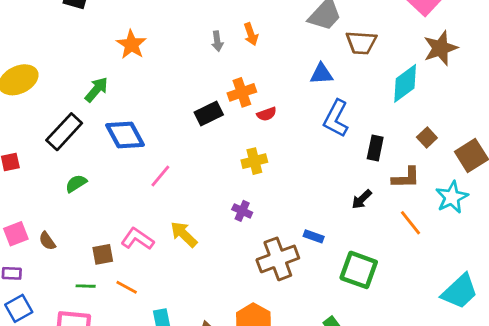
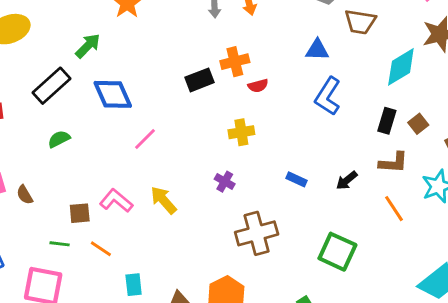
black rectangle: (375, 148) -> (387, 121), moved
blue rectangle: (314, 236) -> (296, 179), moved

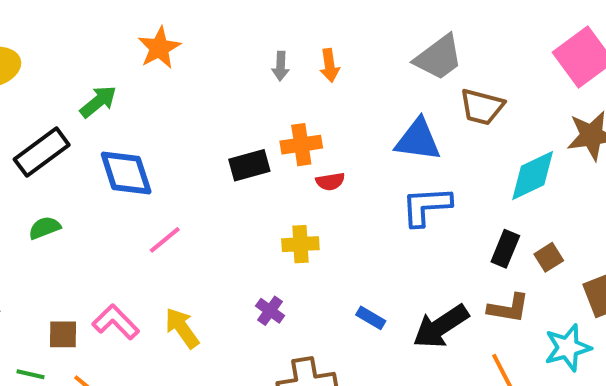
blue triangle: (317, 50) -> (418, 140), size x1.4
blue L-shape: (328, 96) -> (426, 206), turned 48
black arrow: (347, 180) -> (441, 326), size x1.8

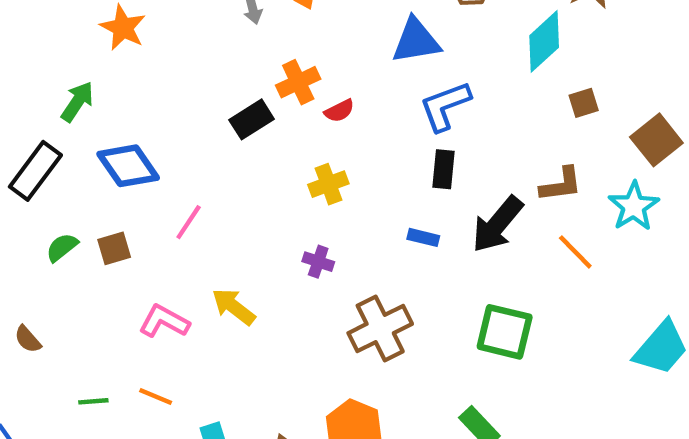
black rectangle: (505, 249) -> (444, 169), moved
brown square: (549, 257) -> (584, 103), moved, turned 32
brown square: (63, 334) -> (114, 248), moved

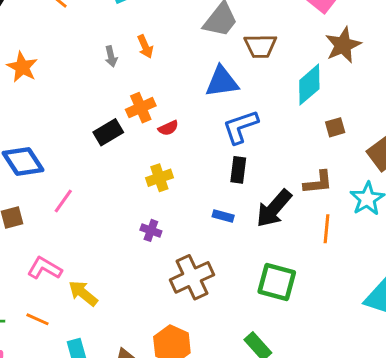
orange line: (575, 252) -> (327, 229), turned 48
yellow arrow: (234, 307) -> (83, 293), moved

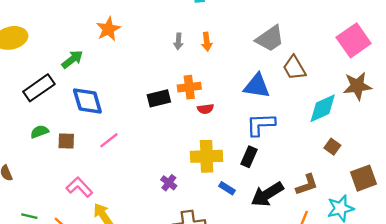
brown trapezoid: (260, 46) -> (294, 68), turned 44
brown square: (335, 127) -> (332, 147), turned 35
yellow cross: (159, 178) -> (207, 156), moved, size x1.5
brown L-shape: (318, 182) -> (307, 185), turned -30

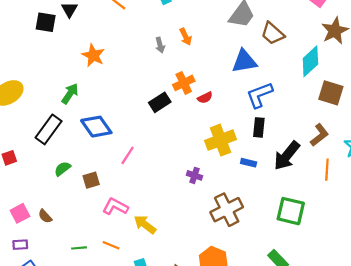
brown square: (66, 141) -> (91, 180), moved
brown square: (332, 147) -> (331, 93), size x1.6

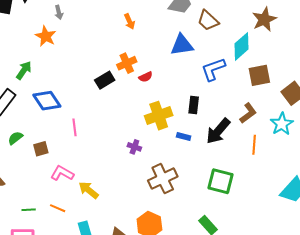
gray arrow: (160, 45) -> (59, 12), moved
brown square: (331, 93) -> (259, 75), turned -30
blue L-shape: (260, 95) -> (213, 69), moved
pink line: (128, 155) -> (74, 127), turned -42

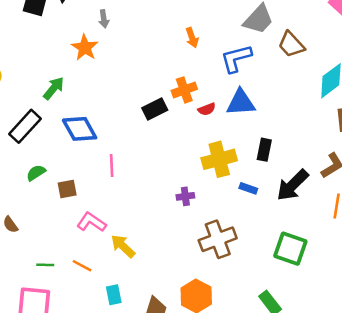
blue triangle: (182, 45) -> (241, 103), moved
blue L-shape: (213, 69) -> (236, 58), moved
purple cross: (134, 147) -> (185, 196), turned -32

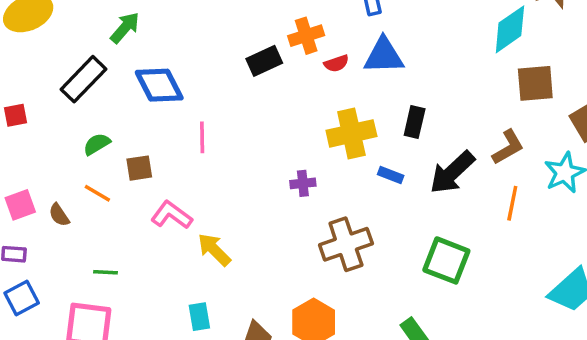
orange line: (82, 266) -> (97, 193), moved

